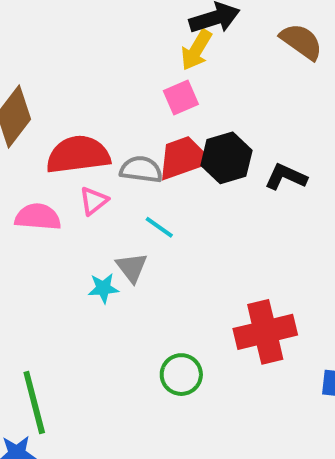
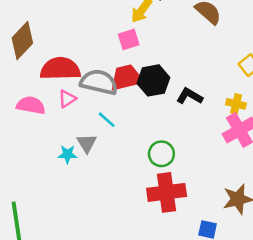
gray semicircle: (141, 169) -> (99, 82), size x1.4
green circle: (181, 375) -> (161, 154), moved

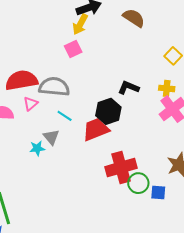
red trapezoid: (126, 78) -> (96, 129), moved
black hexagon: (153, 80) -> (108, 111), moved
green circle: (161, 154) -> (138, 183), moved

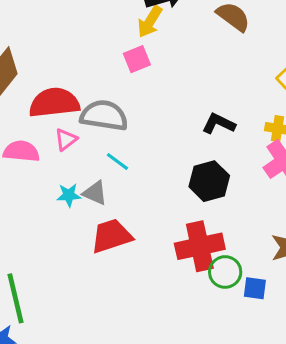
black hexagon: (108, 111) -> (209, 181), moved
red trapezoid: (96, 129) -> (111, 236), moved
gray triangle: (51, 137) -> (95, 193), turned -30
cyan star: (37, 148) -> (69, 195), moved

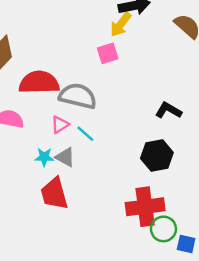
pink triangle: (66, 140) -> (60, 125), moved
red trapezoid: (111, 236) -> (54, 194), moved, turned -92

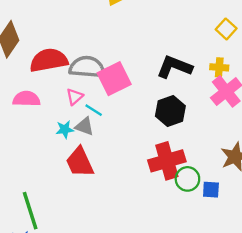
pink square: (108, 53) -> (114, 79), moved, size x1.6
black L-shape: (168, 110) -> (174, 67), size x1.4
cyan line: (85, 134) -> (94, 110), moved

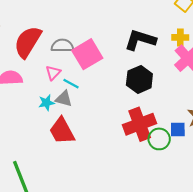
red semicircle: (49, 60) -> (28, 42), turned -44
gray semicircle: (87, 67) -> (62, 46), size x0.7
blue square: (211, 190) -> (178, 129), moved

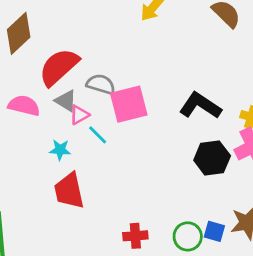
black hexagon: (139, 79) -> (212, 158), moved
gray triangle: (64, 99) -> (66, 101), moved
red cross: (140, 124) -> (135, 236), moved, size x0.6

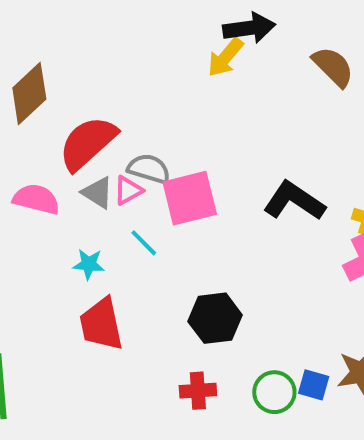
pink triangle: (79, 115) -> (128, 190), moved
black hexagon: (212, 158) -> (215, 318), moved

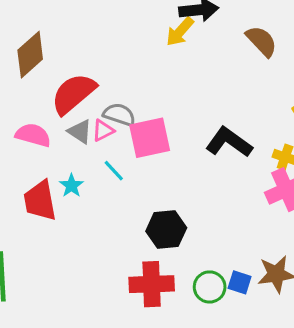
cyan star: (89, 264) -> (71, 186), turned 30
red trapezoid: (101, 324) -> (40, 201), moved
red cross: (198, 391) -> (152, 284), size x1.6

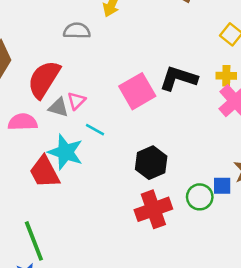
gray semicircle: (119, 115) -> (77, 31), moved
pink square: (150, 138) -> (137, 91), moved
cyan star: (71, 186) -> (66, 152), size x1.8

